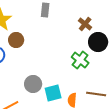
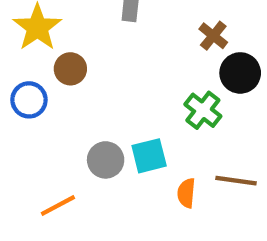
cyan square: (53, 93) -> (149, 156), moved

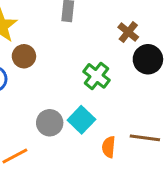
green cross: (203, 110) -> (97, 76), moved
cyan square: (149, 156) -> (81, 120), turned -32

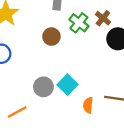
brown circle: (24, 56) -> (51, 37), moved
green cross: (97, 76) -> (79, 23), moved

